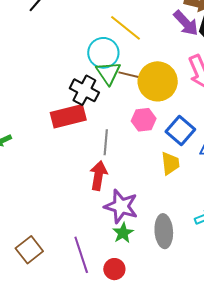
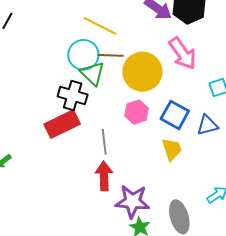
brown line: (131, 75) -> (110, 55), moved

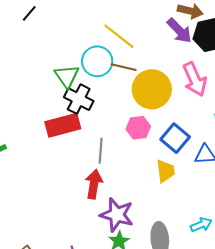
green triangle: (92, 73) -> (67, 76), moved

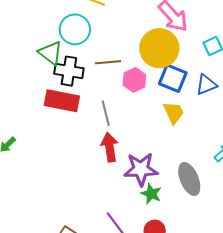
brown line: (124, 67) -> (108, 62), moved
yellow circle: (152, 89) -> (159, 48), moved
red rectangle: (63, 125) -> (62, 101), turned 44

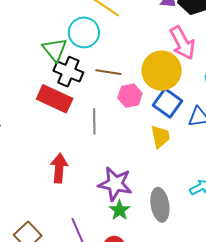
red arrow: (110, 147) -> (59, 168), moved

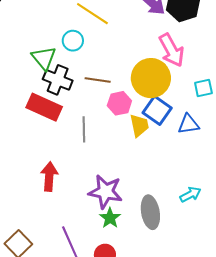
cyan circle: (84, 32) -> (73, 41), size x0.7
yellow trapezoid: (160, 137) -> (139, 125), moved

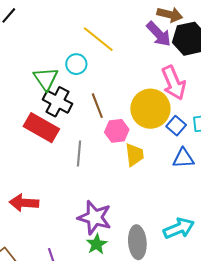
brown line: (98, 80) -> (97, 106), turned 55
blue square: (157, 110) -> (176, 126), moved, size x0.7
red arrow: (49, 177) -> (24, 203), moved, turned -96
cyan arrow: (190, 194) -> (179, 228), size x1.4

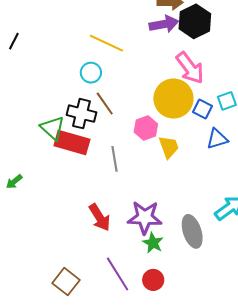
purple arrow: (159, 34) -> (164, 24), turned -44
green triangle: (46, 79) -> (53, 128), moved
brown line: (97, 106) -> (105, 104), moved
red arrow: (24, 203) -> (100, 217), moved, turned -112

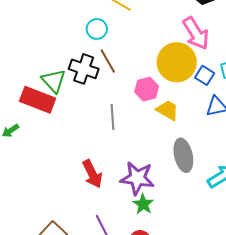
red rectangle: (72, 143) -> (38, 100), moved
yellow trapezoid: (169, 147) -> (168, 110), turned -45
gray ellipse: (192, 231) -> (183, 155), moved

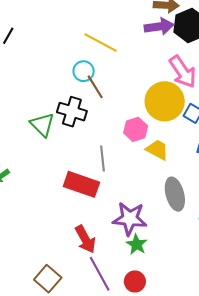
brown line: (108, 61) -> (95, 87), moved
red rectangle: (38, 100) -> (81, 184), moved
red arrow: (92, 174) -> (85, 239), moved

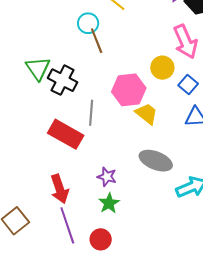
yellow circle: (165, 101) -> (162, 68), size x0.6
black cross: (72, 112) -> (62, 80), moved
pink hexagon: (136, 129) -> (129, 90), size x1.4
gray ellipse: (175, 194) -> (156, 161), turned -64
purple star: (130, 219) -> (107, 177), size x0.6

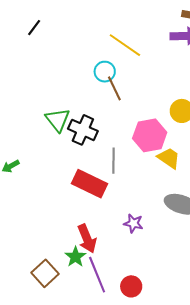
green star: (109, 203) -> (75, 257), moved

